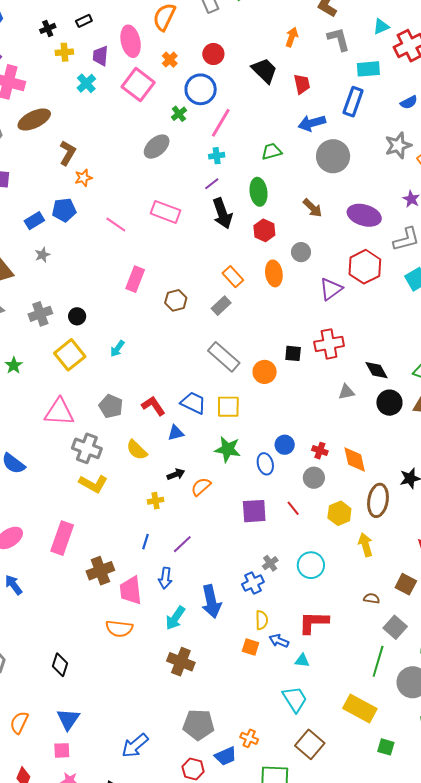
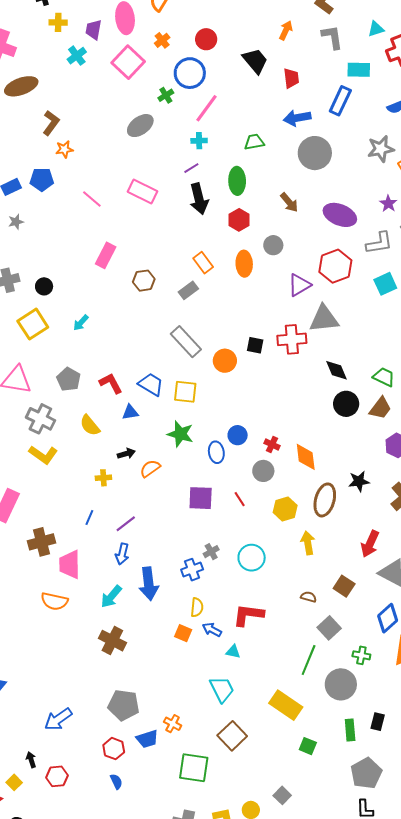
gray triangle: (346, 392) -> (324, 319), moved, size x1.8
blue arrow: (165, 578) -> (122, 554), moved

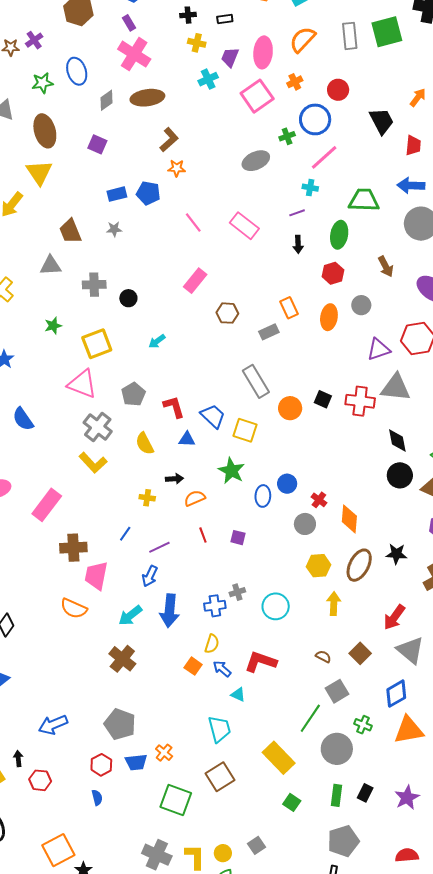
green trapezoid: (254, 142) -> (364, 200), size x1.5
black arrow: (199, 199) -> (298, 244), size x0.6
yellow square: (33, 324) -> (97, 344), moved
purple square: (201, 498) -> (238, 538), size x0.6
red line: (240, 499) -> (203, 535), moved

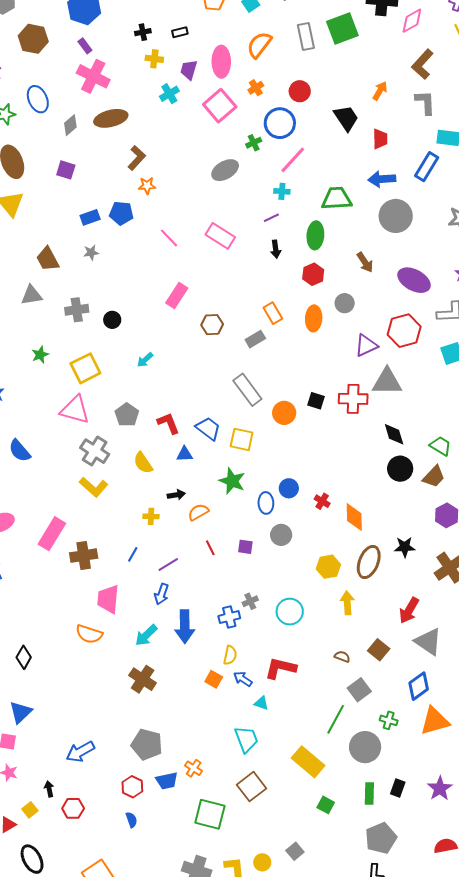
gray circle: (305, 524) -> (281, 535), moved
brown cross: (73, 548) -> (84, 556), moved

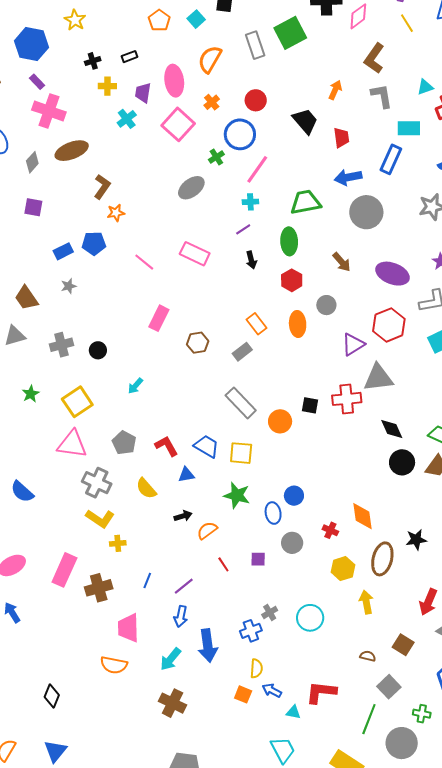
red cross: (322, 501) -> (330, 530), moved
yellow cross: (151, 516) -> (118, 543), moved
red L-shape: (280, 668) -> (321, 692), moved

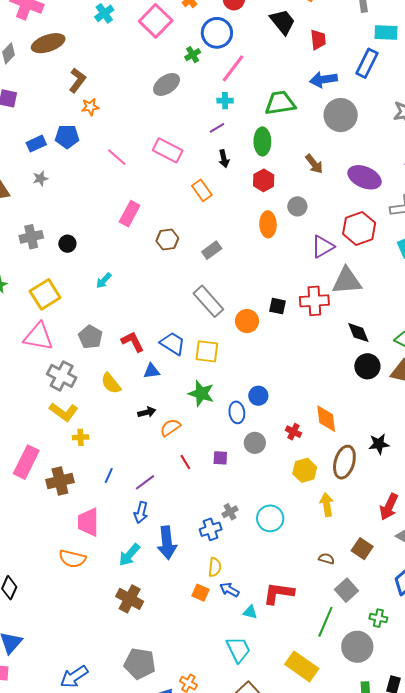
orange rectangle: (257, 324) -> (202, 190), moved

